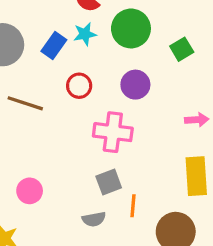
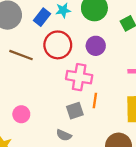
red circle: (79, 86) -> (58, 45), size x1.6
orange line: (133, 206) -> (95, 100), moved
gray semicircle: (94, 219) -> (64, 135), turned 32

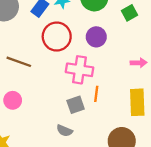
brown line: (21, 55) -> (19, 62), moved
pink circle: (21, 114) -> (13, 100), moved

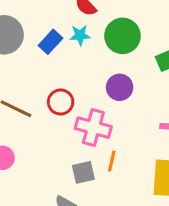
red circle: (57, 37) -> (61, 102), moved, size x0.7

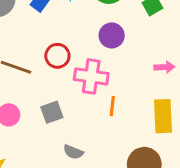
gray square: (83, 172) -> (52, 112), moved

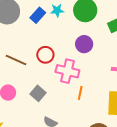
gray square: (52, 112) -> (38, 93), turned -35

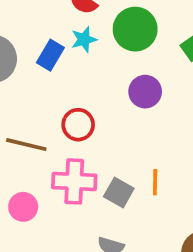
pink cross: (67, 71) -> (74, 181), moved
gray square: (38, 93) -> (119, 193), moved

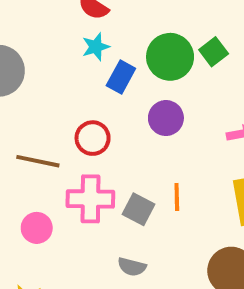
green circle: (135, 29) -> (170, 57), moved
blue rectangle: (50, 55) -> (121, 77), moved
purple circle: (145, 92) -> (166, 118), moved

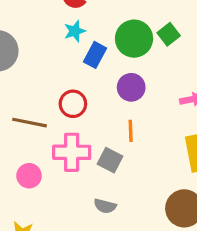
orange line: (177, 197) -> (131, 131), moved

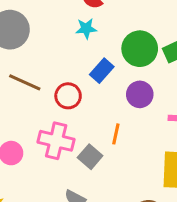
blue rectangle: (95, 55) -> (102, 71), moved
purple circle: (131, 87) -> (140, 94), moved
brown line: (30, 123) -> (25, 82), moved

